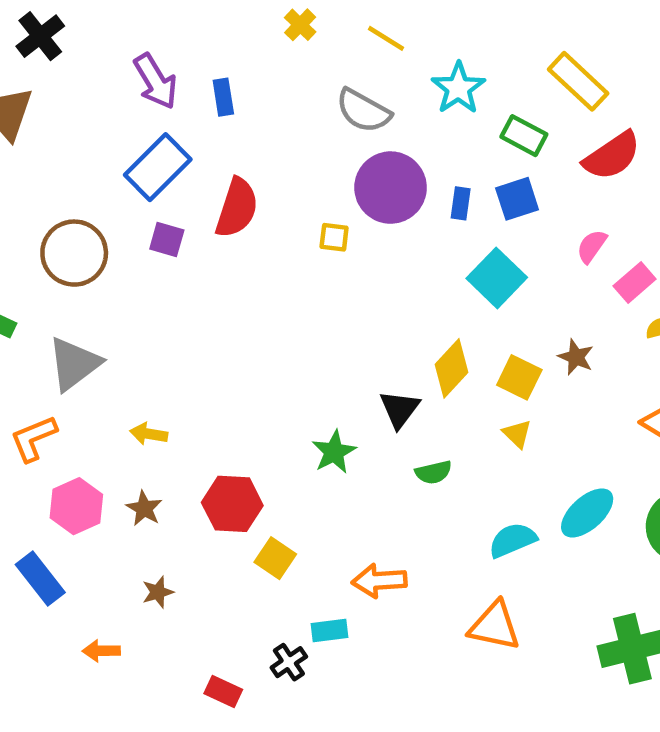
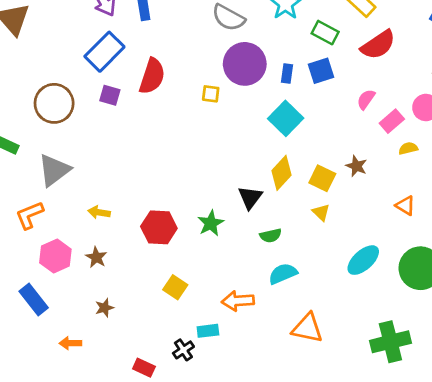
cyan square: (497, 278) -> (286, 118), moved
red hexagon: (232, 504) -> (159, 227), moved
cyan semicircle: (513, 540) -> (283, 274), moved

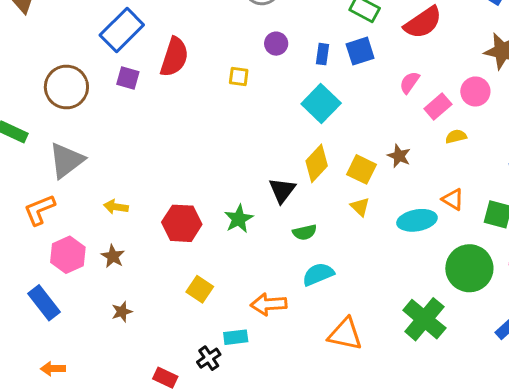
purple circle: (245, 64) -> (276, 44), size x0.5
cyan ellipse: (363, 260) -> (417, 220), moved, turned 32
green cross: (390, 342) -> (424, 319), moved, turned -36
orange arrow: (70, 343) -> (53, 369), moved

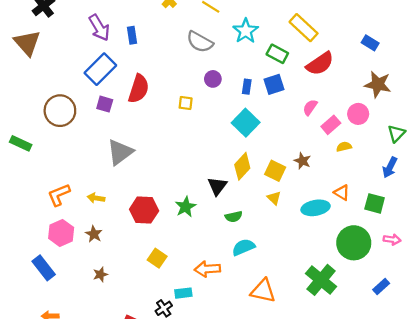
gray triangle: (66, 160) -> (120, 152), moved
orange L-shape: (39, 210) -> (59, 195), moved

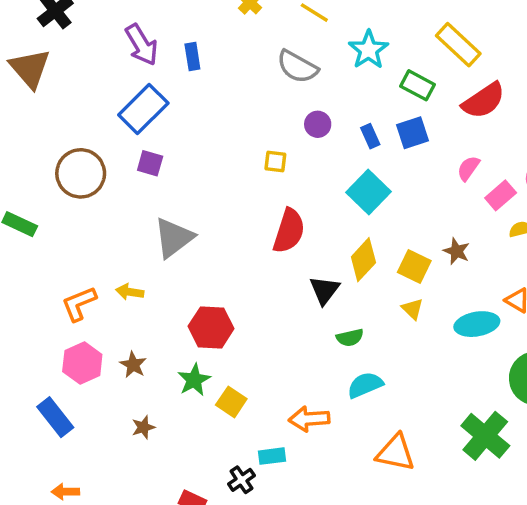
blue rectangle: (247, 87) -> (370, 136), turned -32
red semicircle: (139, 89) -> (289, 231), moved
yellow arrow: (96, 198) -> (130, 292), moved
green star: (186, 207) -> (194, 380), moved

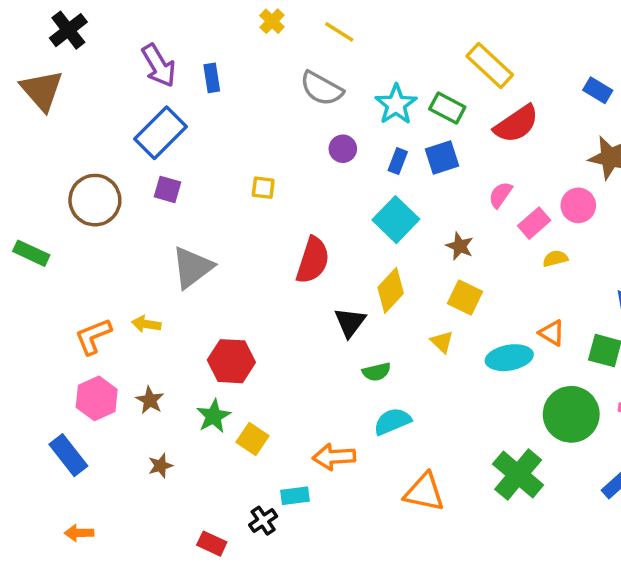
cyan star: (368, 50) -> (396, 104), moved
blue rectangle: (370, 136) -> (398, 161), turned 45
yellow square: (275, 162) -> (263, 188), moved
brown star: (457, 251) -> (460, 246), moved
yellow square: (414, 266) -> (465, 297), moved

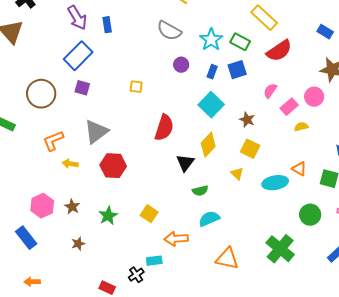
orange L-shape: (93, 336) -> (53, 141), moved
red hexagon: (231, 361) -> (113, 166), moved
green circle: (571, 414) -> (310, 215), size x0.7
yellow square: (253, 439) -> (149, 214), moved

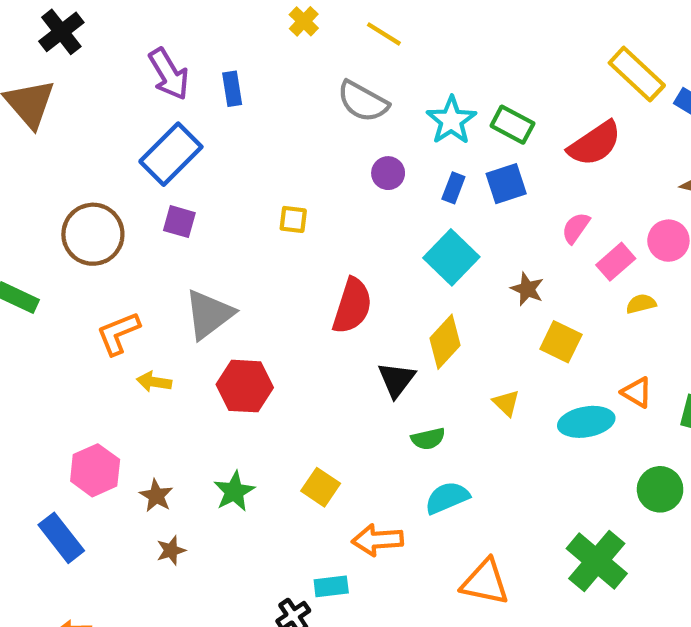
yellow rectangle: (264, 18) -> (637, 74), moved
yellow square: (250, 149) -> (561, 342), moved
brown star: (72, 207) -> (156, 496), moved

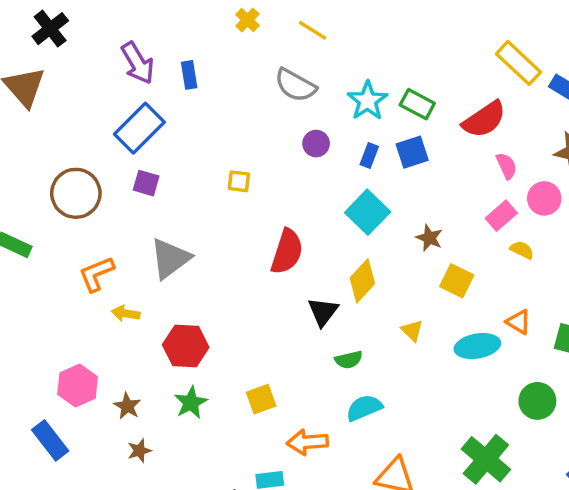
pink semicircle: (576, 228) -> (507, 166), moved, turned 120
yellow semicircle: (641, 304) -> (522, 250), turned 40
red hexagon: (245, 386) -> (186, 346), moved
yellow square: (321, 487) -> (261, 399), turned 36

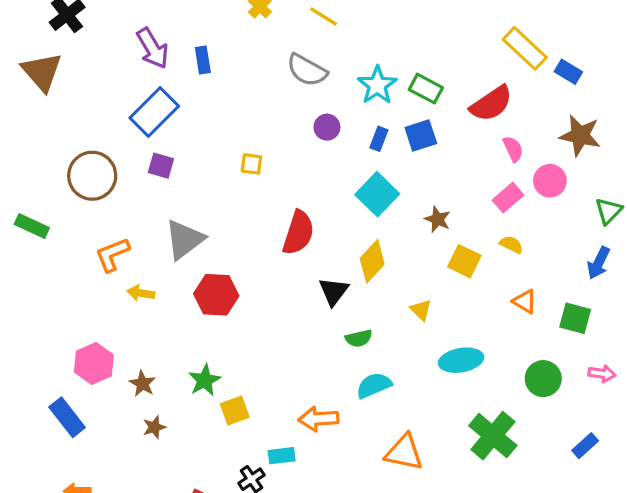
yellow semicircle: (522, 250) -> (511, 244), moved
red hexagon: (186, 346) -> (216, 295), moved
cyan ellipse: (477, 346) -> (461, 360), moved
yellow square: (261, 399) -> (235, 410), moved

